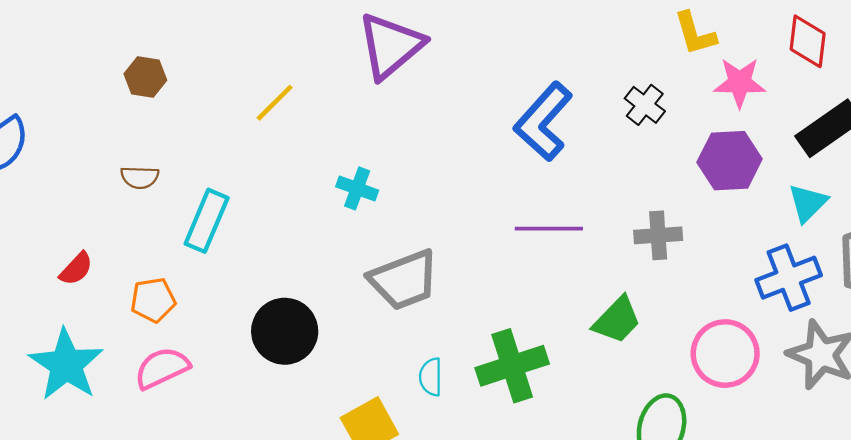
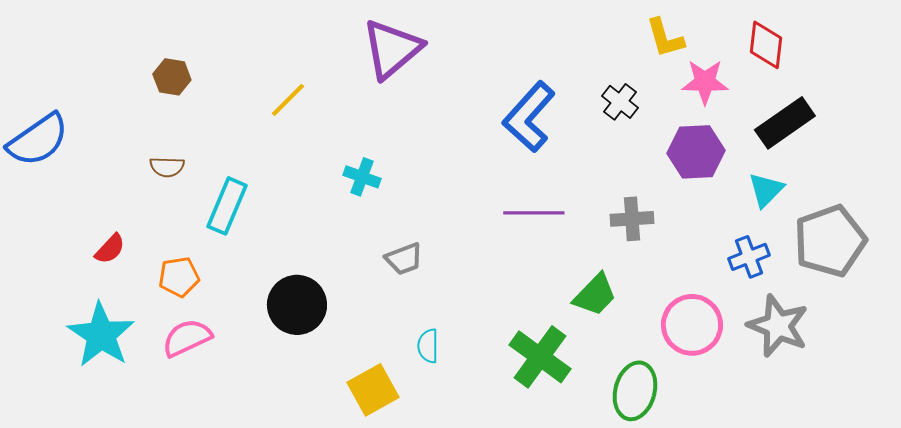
blue cross: (789, 278) -> (749, 257), size x0.7
gray trapezoid: (404, 280) -> (404, 259), size x0.6
green cross: (512, 366) -> (540, 357), moved, turned -36

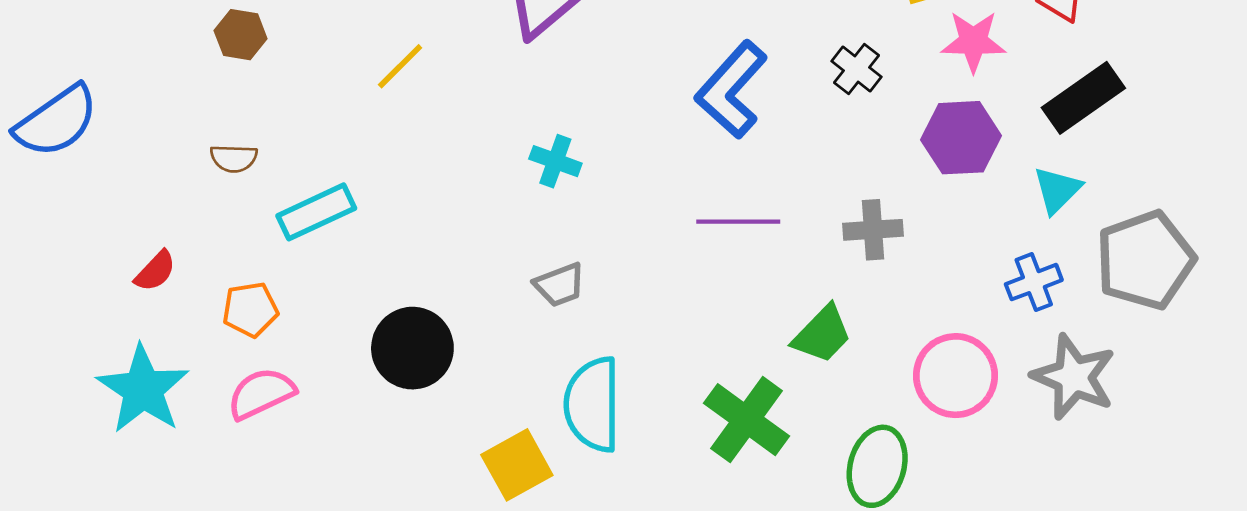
cyan cross: (362, 177) -> (555, 161), moved
cyan rectangle: (227, 206) -> (316, 212), turned 42
cyan semicircle: (428, 346) -> (593, 404), size x2.0

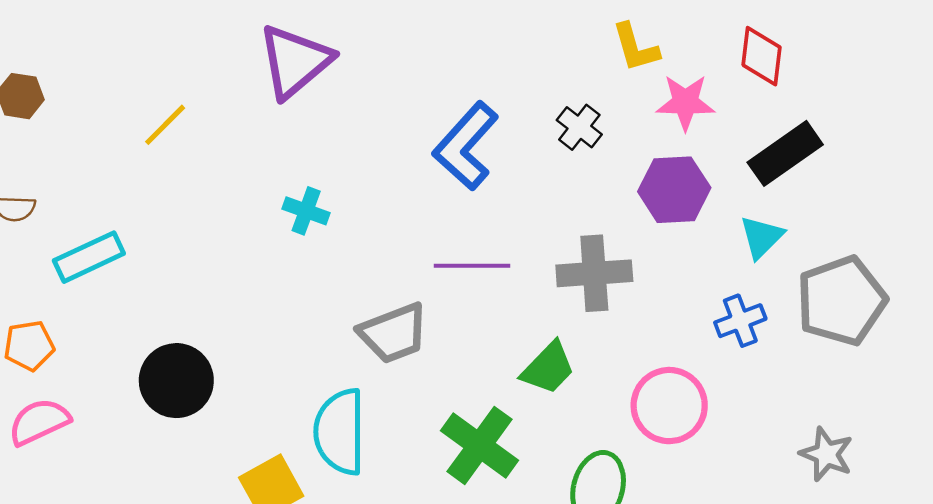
gray cross: (873, 230) -> (594, 273), size x1.4
gray trapezoid: (560, 285) -> (393, 333), moved, size x1.5
gray star: (1074, 377) -> (826, 454), moved, size x0.7

